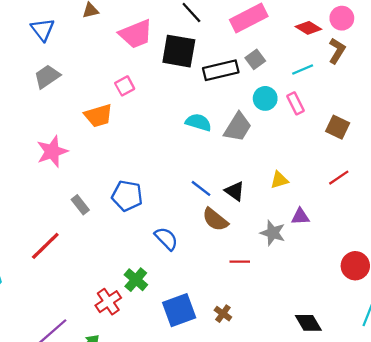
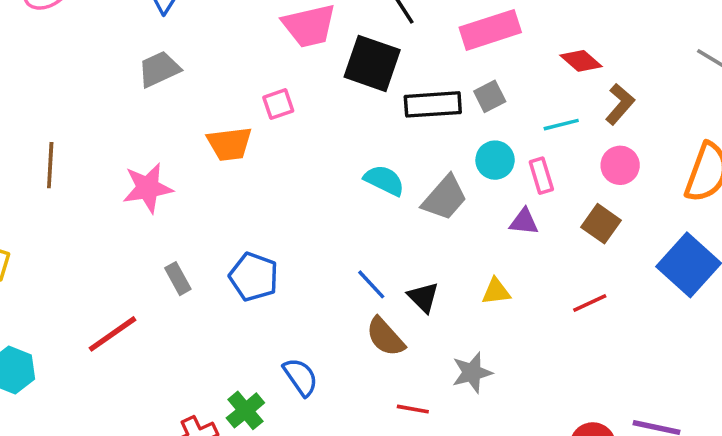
pink circle: (342, 18) -> (620, 165), moved
purple triangle: (300, 217) -> (524, 222), moved
gray star: (273, 233) -> (472, 373), turned 30
blue semicircle: (166, 239) -> (301, 377), moved

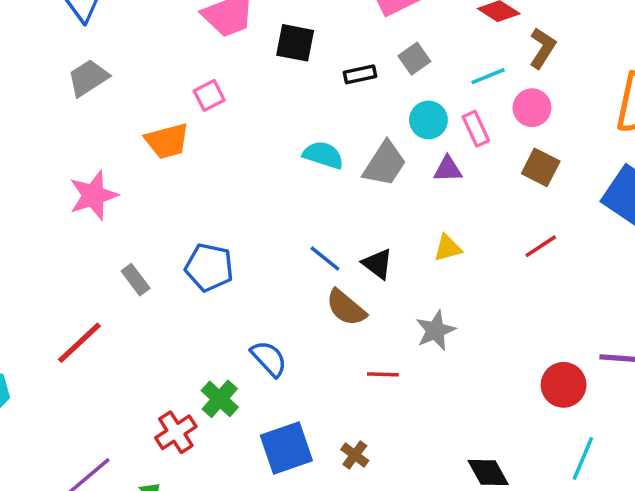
black square: (372, 63) -> (295, 43), size x0.7
black rectangle: (433, 104) -> (360, 74), size x0.6
pink circle: (620, 165) -> (532, 108), moved
purple triangle: (524, 222) -> (448, 169), moved

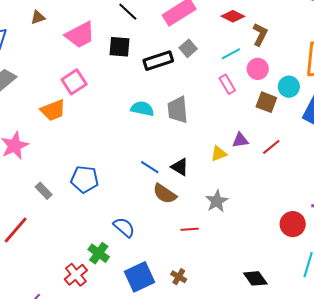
black rectangle: (360, 74) -> (158, 61), size x1.6
pink square: (209, 95) -> (74, 82), size x1.4
cyan circle: (428, 120) -> (289, 87), moved
gray trapezoid: (385, 164) -> (178, 110), turned 148
purple triangle: (448, 169) -> (240, 140), moved

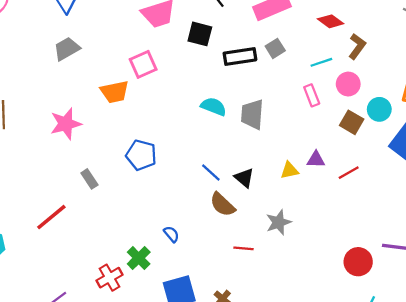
blue pentagon: (85, 179) -> (141, 155), moved
blue semicircle: (124, 227) -> (171, 234), size x0.7

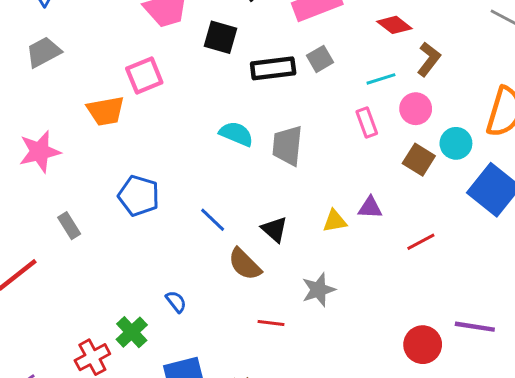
blue line: (211, 173) -> (213, 220), moved
red line: (349, 173) -> (421, 242), moved

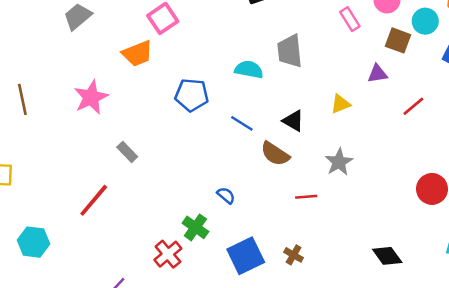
cyan semicircle: (236, 134) -> (249, 70), moved
blue pentagon: (139, 196) -> (192, 95), moved
purple triangle: (370, 208) -> (377, 74), moved

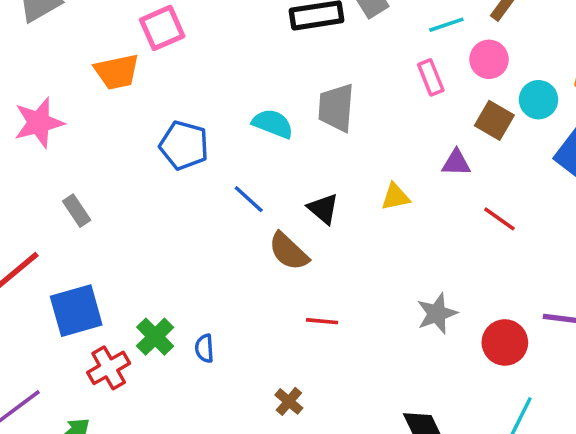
red line: (413, 106) -> (499, 219), turned 65
gray star: (339, 162) -> (437, 314), moved
blue semicircle: (226, 195) -> (204, 348), moved, turned -144
blue square: (246, 256) -> (76, 311), moved

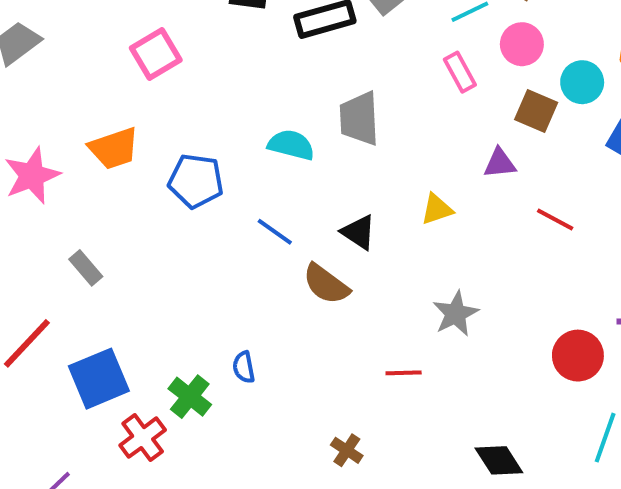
orange trapezoid: (117, 72) -> (114, 148), moved
gray star: (437, 314) -> (456, 314), moved
red line: (322, 321) -> (404, 373), moved
blue semicircle: (204, 348) -> (244, 367), moved

